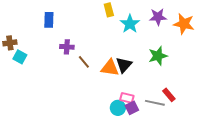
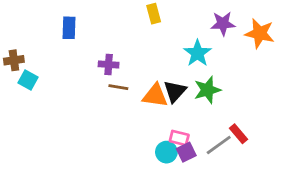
cyan star: (130, 24) -> (197, 53), moved
purple cross: (67, 47) -> (109, 65), moved
green star: (158, 56) -> (207, 90), moved
brown line: (84, 62) -> (118, 87), turned -40
gray line: (155, 103) -> (219, 145), turned -48

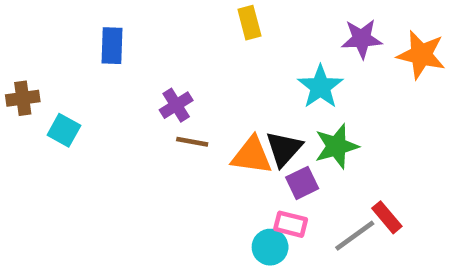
purple cross: (109, 65) -> (176, 105), turned -36
cyan square: (28, 80) -> (64, 130), moved
purple square: (186, 152) -> (302, 183), moved

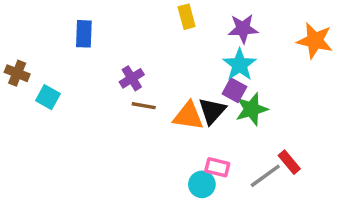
purple star: (362, 39) -> (243, 29), moved
brown cross: (23, 98) -> (17, 73), turned 30
purple square: (302, 183) -> (234, 90), moved, turned -35

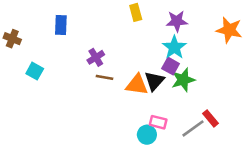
brown cross: (17, 73) -> (12, 39), moved

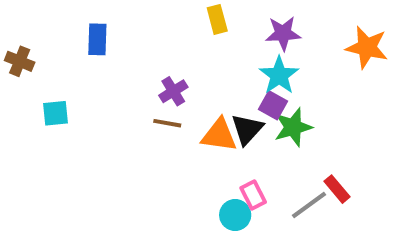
purple cross: (96, 57) -> (173, 91), moved
cyan square: (35, 71) -> (56, 113), turned -35
pink rectangle: (158, 122) -> (253, 195), turned 49

